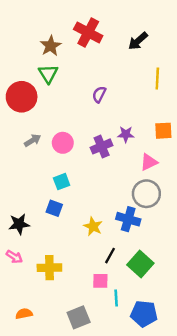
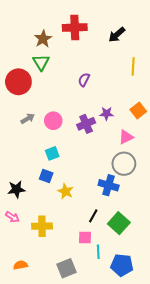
red cross: (88, 33) -> (75, 28), turned -30
orange square: (163, 131) -> (138, 110), turned -35
yellow star: (93, 226) -> (66, 191), moved

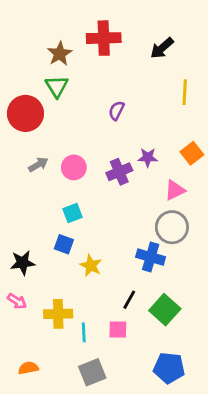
cyan line: (98, 252) -> (84, 332), moved

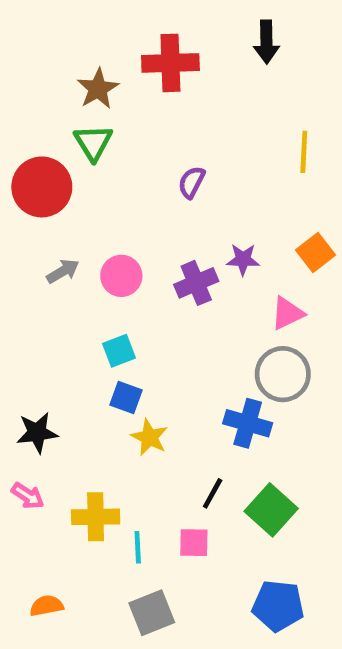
black arrow: (162, 48) -> (266, 42), moved, turned -50
blue square: (64, 244) -> (126, 398), moved

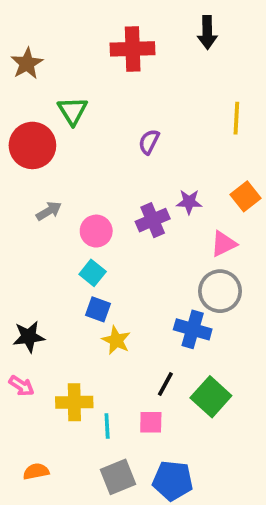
brown star: (98, 89) -> (27, 63), moved
pink circle: (121, 276) -> (96, 231), moved
cyan square: (119, 351) -> (93, 273), turned -30
blue pentagon: (278, 606) -> (173, 481), moved

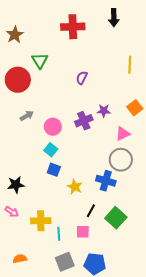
yellow star: (116, 340) -> (75, 187), moved

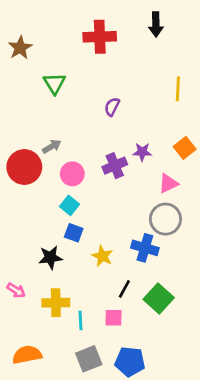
red circle: (18, 80) -> (24, 167), moved
gray arrow: (27, 116) -> (52, 146), moved
black star: (16, 185) -> (50, 257), moved
orange semicircle: (20, 259) -> (27, 355), size x1.5

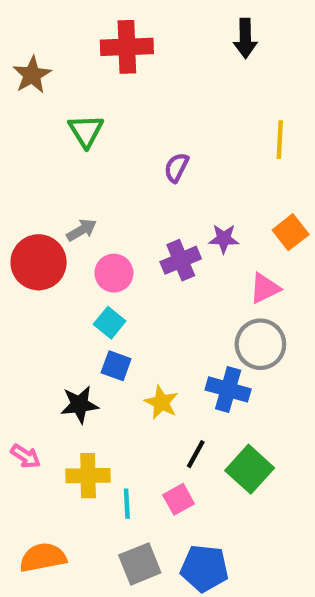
red cross: (100, 37) -> (127, 47), moved
pink square: (113, 318) -> (179, 499), turned -30

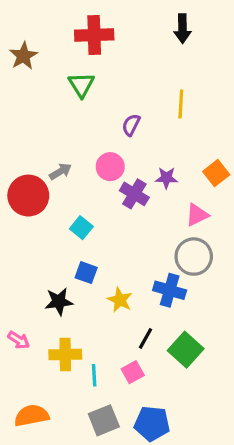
green triangle: (86, 131) -> (81, 85), moved
yellow line: (280, 140) -> (181, 104), moved
purple cross: (181, 260) -> (134, 194), turned -36
pink circle: (114, 273) -> (110, 167), moved
cyan square: (110, 323) -> (81, 228), moved

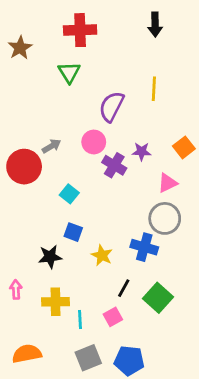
purple semicircle: (131, 125) -> (111, 106), size x1.6
pink arrow: (19, 340) -> (16, 289), turned -126

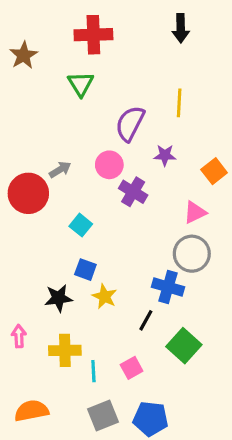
purple star: (142, 152) -> (165, 155), moved
yellow star: (102, 255) -> (105, 296), moved
black line: (124, 288) -> (146, 320), moved

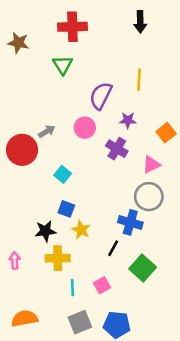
brown star: (24, 55) -> (18, 43), turned -30
purple cross: (133, 192) -> (117, 149), moved
yellow cross: (65, 350) -> (58, 258), moved

